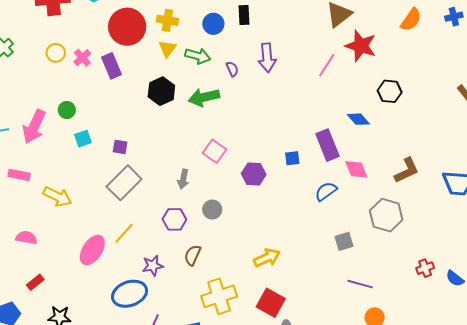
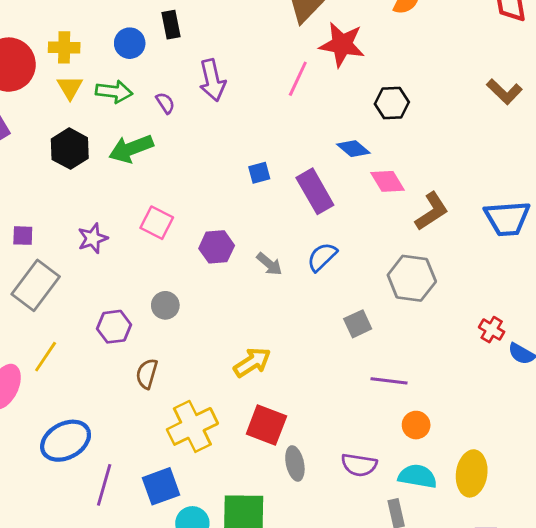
blue square: (292, 158) -> (259, 173), moved
pink diamond: (356, 169) -> (388, 181), moved
gray arrow: (183, 179) -> (269, 264), moved, turned -54
purple star: (153, 266) -> (93, 238), moved
red cross: (425, 268) -> (492, 330), moved, turned -30

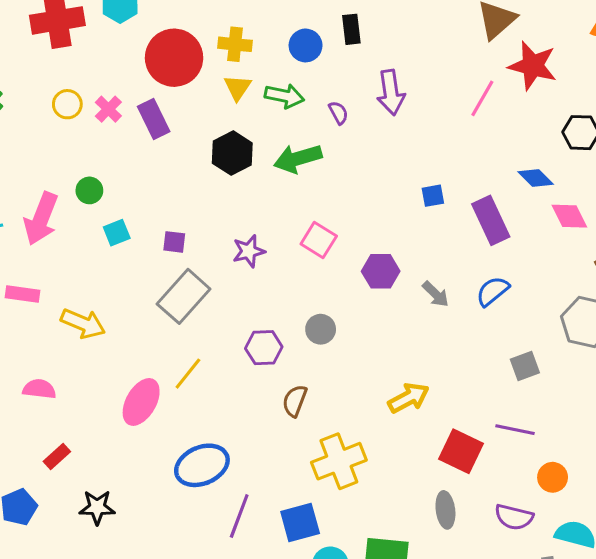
purple line: (389, 381) -> (515, 430), moved
red square: (266, 425) -> (461, 451), moved
orange circle: (416, 425) -> (553, 477), moved

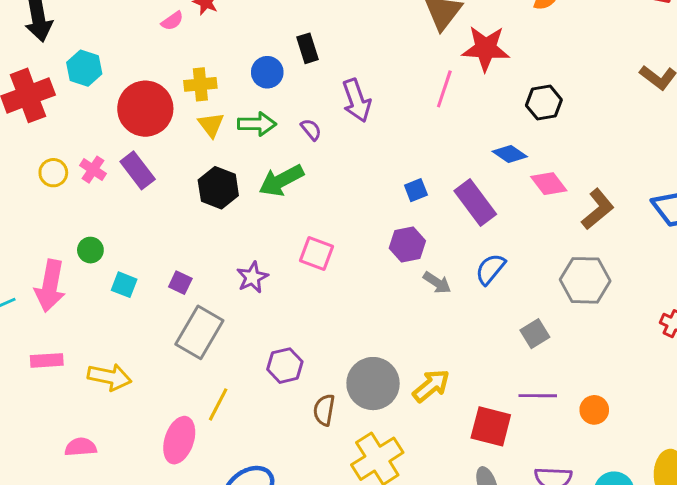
cyan square: (117, 233) -> (124, 285), turned -35
purple square: (174, 242) -> (180, 283), turned 30
purple hexagon: (381, 271) -> (407, 245), moved
gray circle: (321, 329) -> (373, 384), moved, size x1.8
orange circle: (553, 477) -> (594, 410), moved

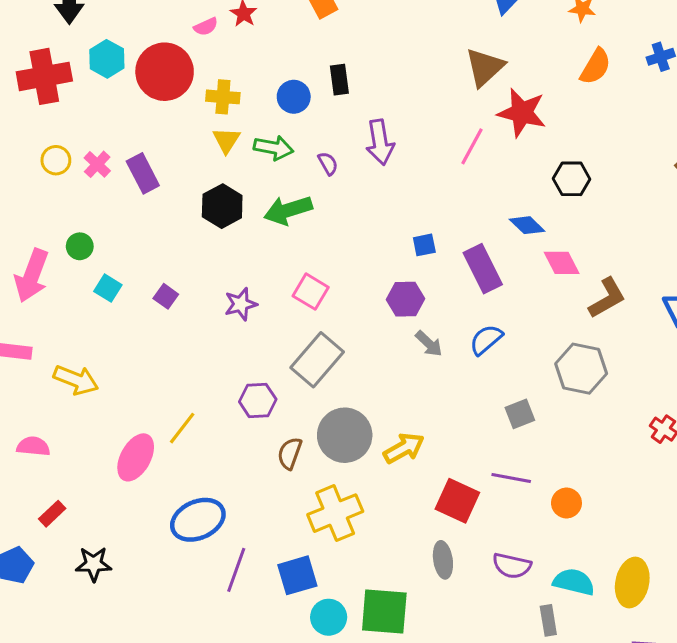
red circle: (145, 109) -> (165, 72), moved
gray rectangle: (199, 332) -> (317, 360), moved

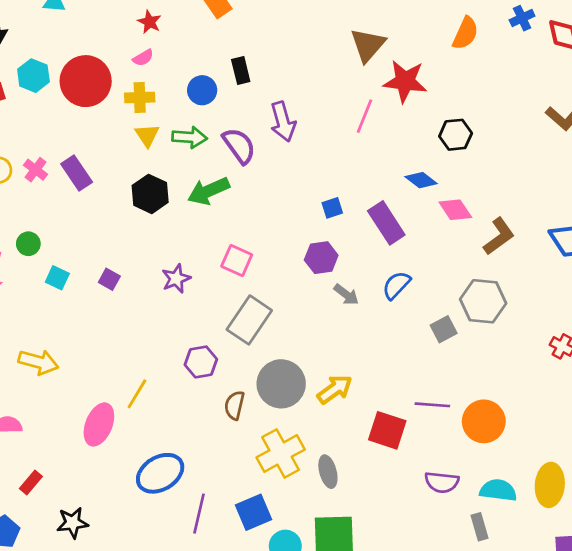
pink semicircle: (206, 27) -> (143, 58), moved
purple semicircle: (328, 163) -> (239, 146), size x1.8
gray square: (520, 414) -> (444, 329), moved
orange circle: (566, 503) -> (484, 421), size x1.6
gray ellipse: (443, 560) -> (328, 472), moved

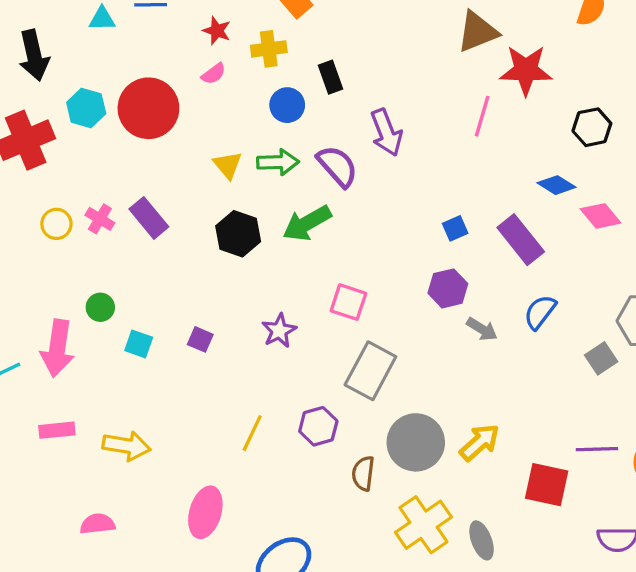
brown triangle: (368, 45) -> (477, 32), turned 33
yellow cross: (140, 97) -> (269, 49), moved
yellow line: (137, 394) -> (252, 433), moved

